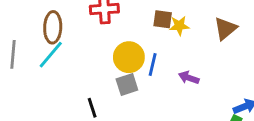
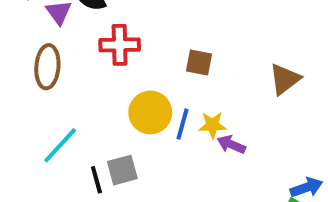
yellow star: (179, 26) -> (212, 125), moved
cyan line: (51, 55) -> (60, 145), moved
gray square: (127, 85) -> (122, 170), moved

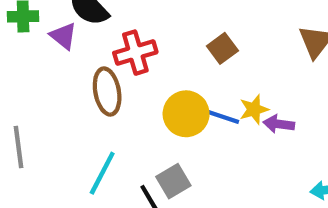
brown square: (199, 62) -> (222, 48), turned -32
brown ellipse: (47, 67) -> (107, 92), moved
blue line: (182, 124) -> (223, 117), turned -72

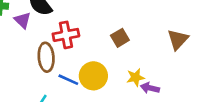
blue line: (223, 117) -> (68, 80), moved

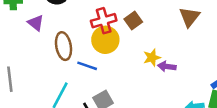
purple triangle: (23, 20) -> (36, 23), moved
red cross: (66, 35) -> (104, 21), moved
yellow circle: (93, 76) -> (105, 40), moved

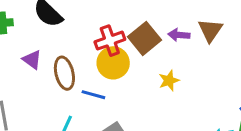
brown square: (133, 21) -> (145, 38), size x1.5
purple triangle: (36, 23) -> (32, 60), moved
purple arrow: (167, 66) -> (179, 35), moved

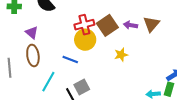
brown ellipse: (64, 73) -> (33, 55), moved

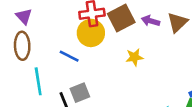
cyan line: (48, 82) -> (38, 81), turned -45

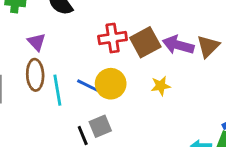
purple arrow: (151, 21) -> (178, 45), size x1.5
yellow circle: (91, 33) -> (111, 84), moved
cyan line: (38, 81) -> (57, 90), moved

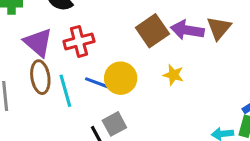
red cross: (113, 38) -> (79, 41), moved
purple triangle: (37, 42) -> (38, 42), size x1.5
yellow star: (161, 86) -> (173, 75), turned 30

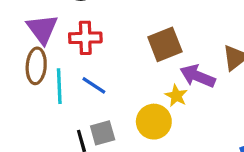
purple arrow: (187, 30) -> (198, 76), moved
yellow circle: (121, 78) -> (154, 122), moved

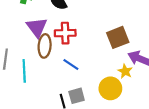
brown ellipse: (36, 66) -> (45, 46), moved
cyan line: (59, 86) -> (24, 71), moved

